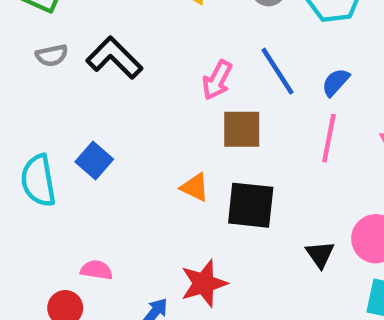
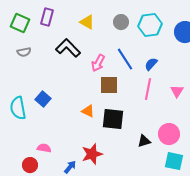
black L-shape: (114, 58) -> (68, 48), moved
black triangle: (320, 254) -> (144, 141), turned 48

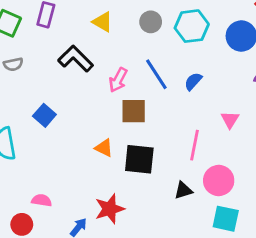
pink line: (148, 89) -> (195, 145), moved
blue square: (43, 99) -> (44, 115), moved

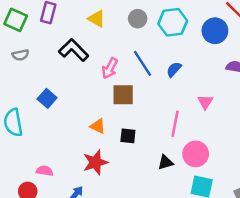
black square: (139, 159) -> (128, 136), size x0.6
red star: (110, 209) -> (95, 162), moved

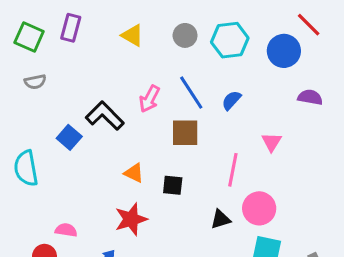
black L-shape: (74, 50) -> (105, 116), moved
brown square: (123, 95) -> (185, 133), moved

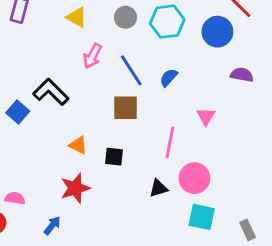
pink arrow: (150, 99) -> (92, 56), moved

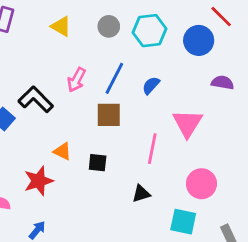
pink arrow: (92, 56) -> (76, 80), moved
blue line: (131, 70) -> (114, 78), turned 60
pink triangle: (206, 116) -> (187, 123), size x1.6
pink circle: (194, 178) -> (201, 184), moved
red star: (75, 188) -> (39, 181), moved

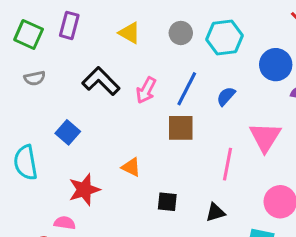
blue circle: (199, 40) -> (276, 65), moved
black L-shape: (36, 99) -> (101, 81), moved
black square: (98, 163) -> (167, 202), moved
red star: (39, 181) -> (84, 190), moved

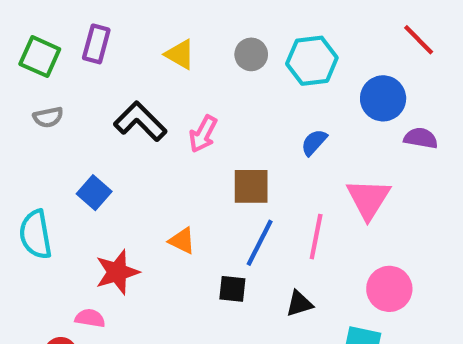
blue line: (187, 89) -> (260, 243), moved

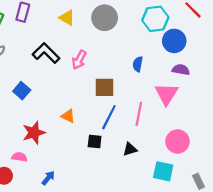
gray circle: (251, 54) -> (105, 18), size x1.5
cyan hexagon: (312, 61) -> (155, 19), moved
purple semicircle: (421, 138) -> (181, 70), moved
blue semicircle: (314, 142) -> (138, 64), turned -32

